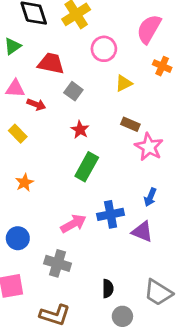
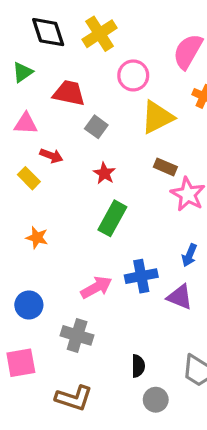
yellow triangle: (124, 83) -> (157, 117), size x1.6
red arrow: (36, 104) -> (51, 156), moved
orange star: (24, 183) -> (37, 238), turned -30

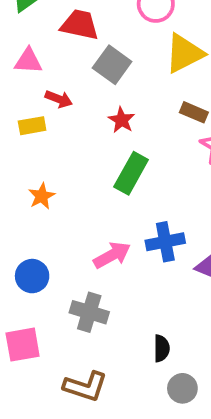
gray square: (96, 127) -> (112, 65), size x1.4
yellow rectangle: (29, 178) -> (32, 126), turned -55
orange star: (37, 238) -> (42, 196), turned 30

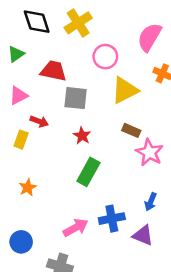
pink triangle: (28, 61) -> (19, 95), turned -30
gray square: (112, 65) -> (76, 98), turned -30
yellow rectangle: (32, 126) -> (21, 140), turned -60

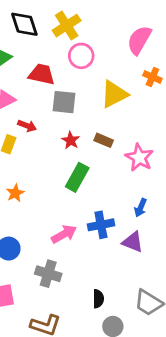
pink circle: (105, 57) -> (81, 56), moved
brown rectangle: (131, 130) -> (104, 140), moved

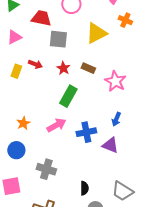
red arrow: (27, 126) -> (35, 64), moved
orange star: (15, 193) -> (23, 123), moved
pink arrow: (64, 234) -> (56, 125), moved

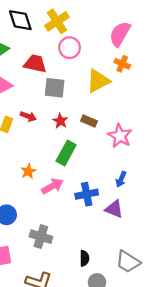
orange cross: (125, 20) -> (122, 64), moved
orange star: (23, 123) -> (28, 171), moved

